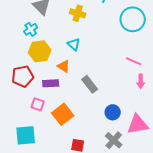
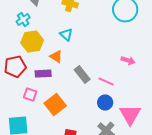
pink line: (134, 61) -> (106, 82), moved
pink arrow: (141, 81) -> (128, 61), moved, turned -72
pink triangle: (138, 124) -> (130, 115), turned -50

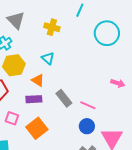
pink arrow: (128, 61) -> (118, 83), moved
purple rectangle: (43, 74) -> (34, 99), moved

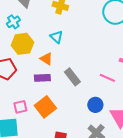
pink line: (88, 105) -> (107, 78), moved
pink square: (12, 118) -> (20, 107), moved, turned -32

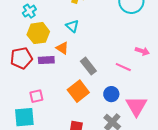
purple rectangle: (42, 78) -> (46, 60), moved
orange square: (45, 107) -> (78, 91), moved

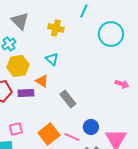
pink line: (123, 67) -> (72, 137), moved
orange square: (78, 91) -> (49, 134), moved

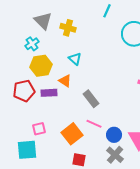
yellow cross: (56, 28) -> (68, 28), moved
blue circle: (91, 127) -> (114, 135), moved
pink line: (72, 137) -> (94, 124), moved

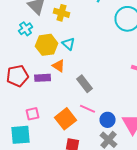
yellow hexagon: (41, 66) -> (47, 45), moved

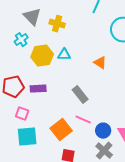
cyan triangle: (69, 44) -> (64, 55), turned -40
orange triangle: (59, 66) -> (100, 63), moved
pink square: (33, 114) -> (22, 114), moved, turned 32
cyan square: (21, 135) -> (27, 137), moved

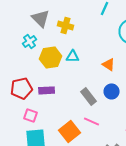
blue circle: (103, 131) -> (112, 91), moved

